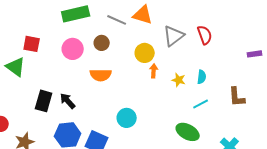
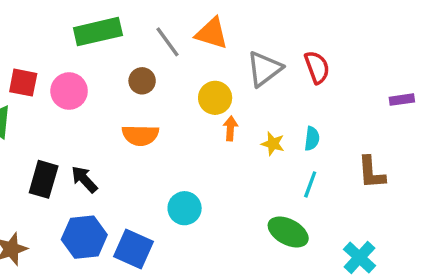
gray line: (117, 20) -> (168, 42), turned 30
pink circle: (73, 49) -> (69, 91), moved
cyan line: (201, 104) -> (310, 184), turned -42

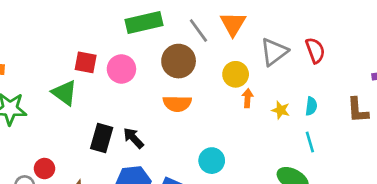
orange triangle: (212, 33) -> (233, 24), turned 44
brown circle: (142, 81) -> (179, 61), size x1.6
brown L-shape: (371, 173) -> (358, 110), moved
cyan line: (310, 184) -> (310, 142), turned -36

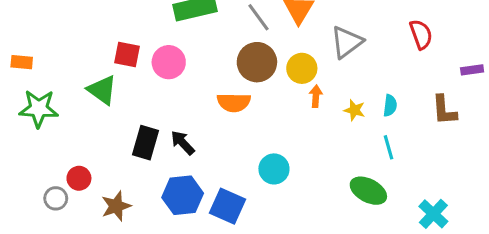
red semicircle: (315, 50) -> (421, 34), moved
brown circle: (179, 61) -> (257, 62), moved

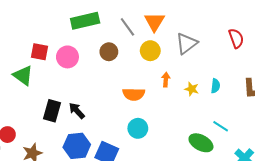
brown circle: (257, 62) -> (109, 52), moved, size x0.7
yellow circle: (302, 68) -> (150, 51), moved
orange semicircle: (234, 102) -> (134, 94), moved
cyan line: (389, 147) -> (221, 126), moved, turned -42

